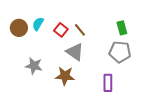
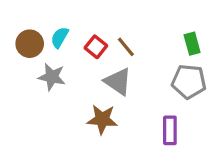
gray star: (34, 66) -> (52, 77), moved

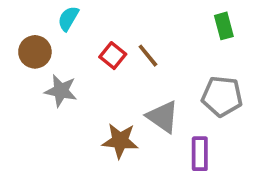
cyan semicircle: (60, 37) -> (68, 19), moved
green rectangle: (192, 44) -> (224, 26), moved
gray triangle: (118, 82) -> (163, 117), moved

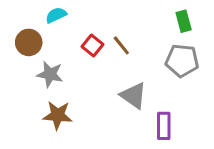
cyan semicircle: (68, 19) -> (56, 15), turned 35
gray pentagon: (222, 96) -> (182, 61), moved
brown star: (120, 141) -> (58, 115), moved

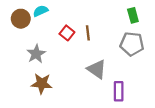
brown circle: (29, 42) -> (21, 19), moved
brown line: (121, 45) -> (88, 33), turned 32
gray star: (50, 74) -> (36, 54), turned 30

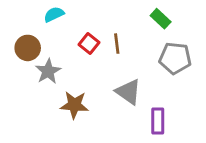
green rectangle: (133, 15) -> (161, 19), moved, turned -32
brown circle: (21, 19) -> (28, 48), moved
brown star: (42, 84) -> (74, 105), moved

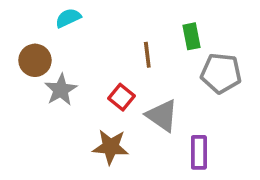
green rectangle: (161, 19) -> (192, 36), moved, turned 36
red square: (89, 44) -> (122, 97), moved
brown star: (74, 105) -> (110, 147), moved

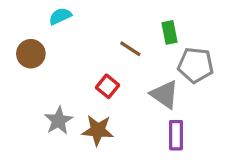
brown line: (147, 55) -> (130, 49), turned -50
gray star: (61, 90) -> (59, 121), moved
gray triangle: (162, 116) -> (165, 94), moved

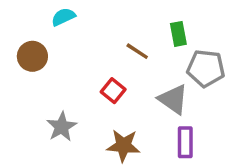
brown star: (98, 130) -> (123, 146), moved

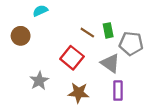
green rectangle: (178, 34) -> (108, 30), moved
red square: (113, 91) -> (72, 58), size x1.5

